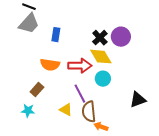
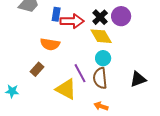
red arrow: (80, 66) -> (72, 21), moved
yellow triangle: (66, 110) -> (66, 89), size x1.6
cyan star: (28, 111) -> (12, 91), moved
brown semicircle: (89, 112) -> (100, 78), moved

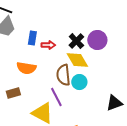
red arrow: (72, 21) -> (48, 45), size x0.6
brown rectangle: (37, 69) -> (13, 93), turned 32
brown semicircle: (100, 78) -> (63, 75), moved

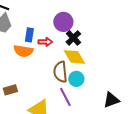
purple circle: (97, 40) -> (63, 22), moved
orange semicircle: (26, 68) -> (23, 51), moved
purple line: (56, 97) -> (65, 97), moved

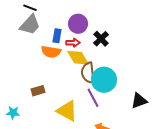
purple circle: (63, 22) -> (78, 24), moved
yellow diamond: (74, 57) -> (78, 58), moved
cyan circle: (76, 79) -> (104, 80), size x1.6

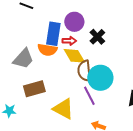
gray trapezoid: (30, 25) -> (23, 59), moved
blue rectangle: (57, 36) -> (53, 34), size x1.6
brown rectangle: (38, 91) -> (34, 89), size x1.5

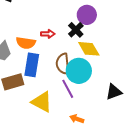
purple circle: (74, 22) -> (87, 15), moved
blue rectangle: (53, 34) -> (32, 65), moved
yellow diamond: (74, 56) -> (89, 49), moved

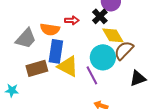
brown semicircle: (63, 64) -> (124, 50), moved, turned 50
yellow triangle: (42, 102) -> (68, 66), moved

